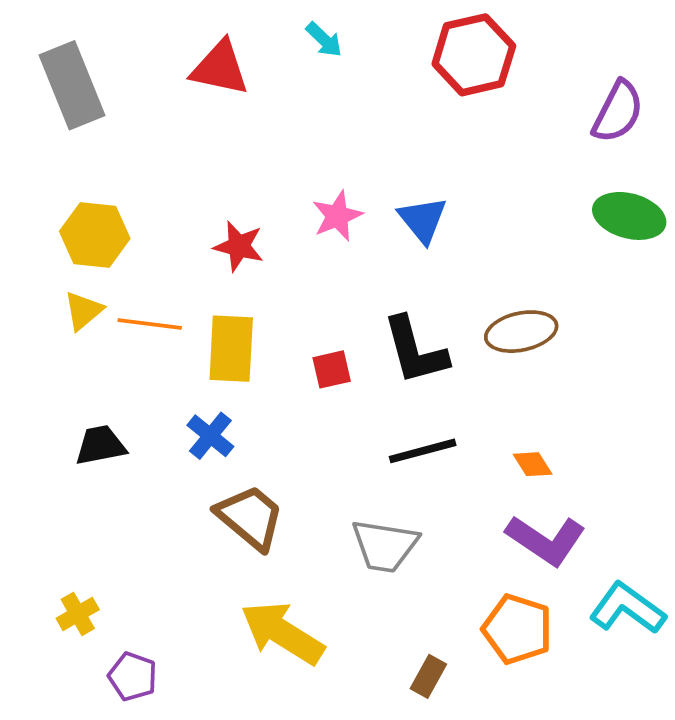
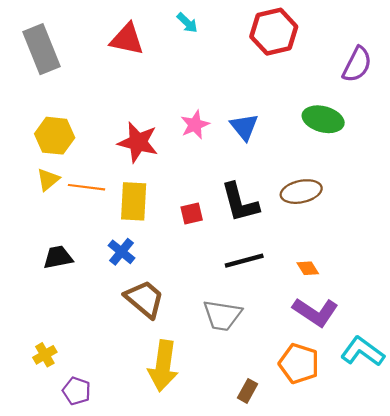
green ellipse: (629, 216) -> (323, 119), moved
red star: (239, 246) -> (138, 142), size x1.4
yellow arrow: (282, 633) -> (163, 366), turned -114

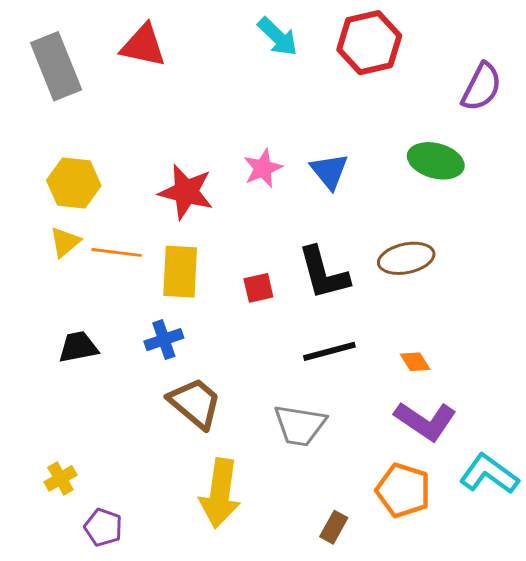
cyan arrow: (187, 23) -> (278, 37), moved, size x1.4
red triangle: (127, 39) -> (143, 46), moved
blue cross: (122, 252) -> (164, 340), turned 32

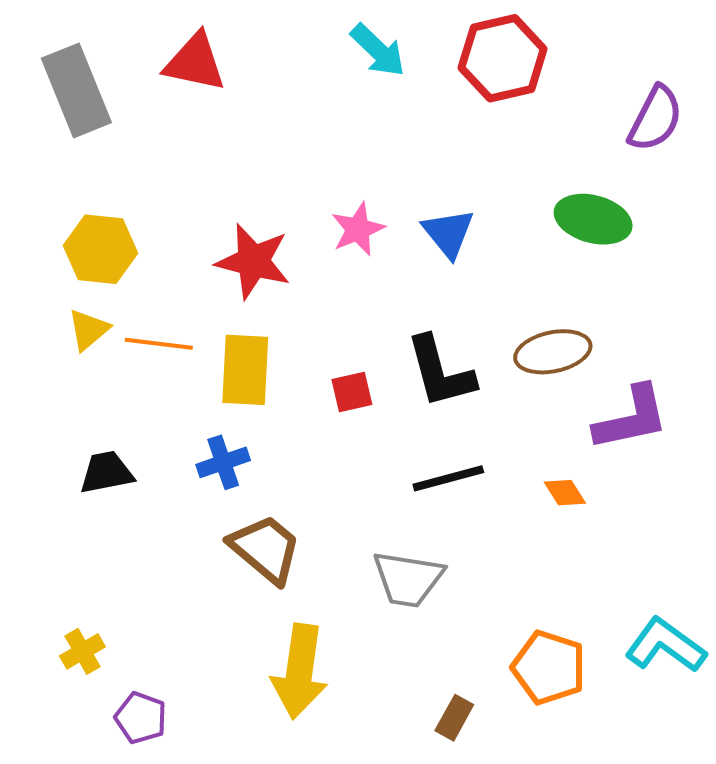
purple L-shape: (425, 421) -> (631, 418), moved, turned -46

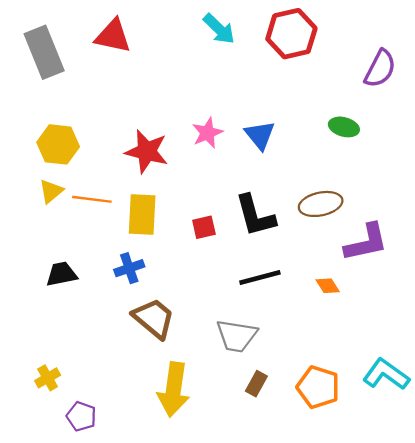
green ellipse: (593, 219) -> (344, 127), size x0.7
brown rectangle: (454, 718) -> (256, 384), moved

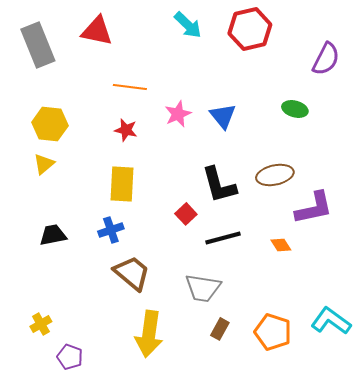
red star: (147, 151) -> (126, 130), size x0.6
orange line: (92, 199) -> (130, 87), moved
red square: (204, 227) -> (186, 214), moved, turned -30

